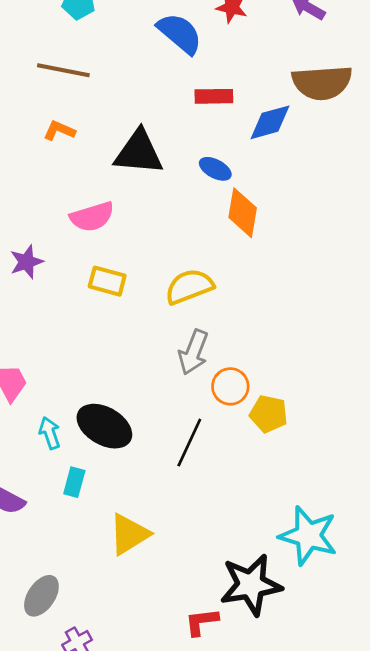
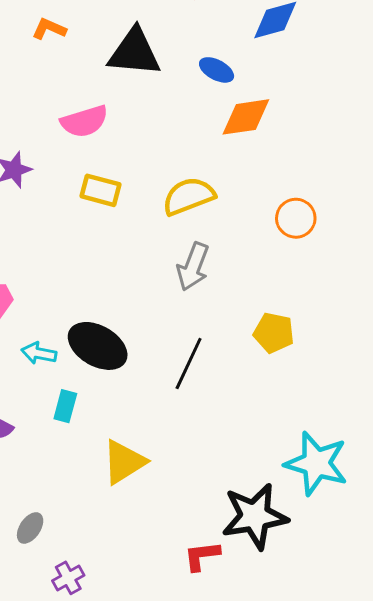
orange diamond: (243, 213) -> (246, 117), turned 72
orange circle: (230, 386) -> (296, 218), moved
cyan arrow: (50, 433) -> (39, 353), turned -60
gray ellipse: (41, 596) -> (30, 528), size x0.7

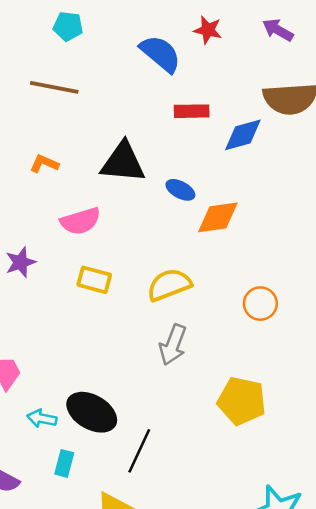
orange L-shape: (49, 29) -> (44, 164), moved
blue ellipse: (217, 70) -> (180, 190), moved
yellow pentagon: (274, 333) -> (242, 401), size x1.4
black line: (189, 364) -> (139, 451), moved

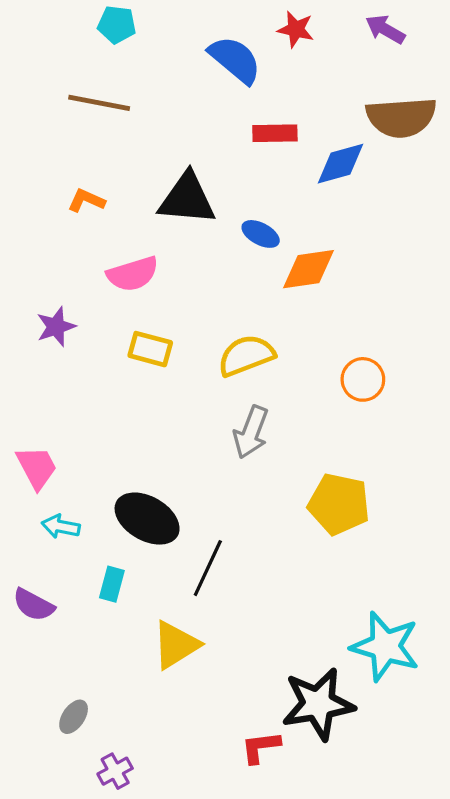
cyan arrow: (42, 418) -> (61, 527), moved

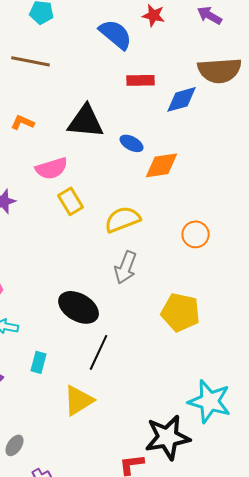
yellow rectangle: (150, 349) -> (71, 201), moved, turned 44
black ellipse: (147, 519) -> (79, 307), moved

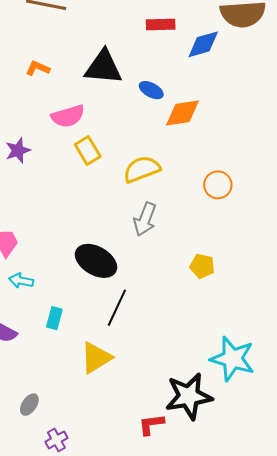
yellow pentagon: (181, 312) -> (202, 266), size x0.6

